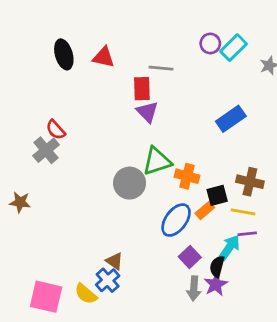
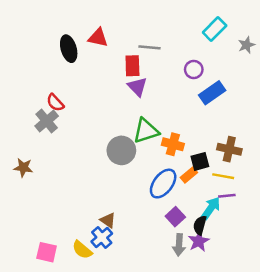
purple circle: (210, 43) -> (194, 69), moved
black ellipse: (64, 54) -> (69, 49), moved
pink square: (46, 297) -> (47, 252), size x0.7

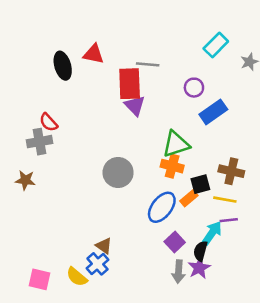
red rectangle: (132, 66) -> (130, 84), size x1.4
gray cross: (47, 121) -> (40, 142), turned 30
green triangle: (146, 131) -> (176, 144), moved
brown star: (23, 168) -> (25, 180), moved

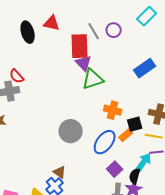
gray line: (148, 64) -> (94, 31), turned 54
purple circle: (194, 88) -> (114, 30), moved
green triangle: (176, 144) -> (93, 79), moved
gray circle: (118, 172) -> (71, 131), moved

